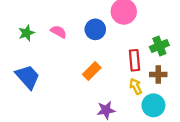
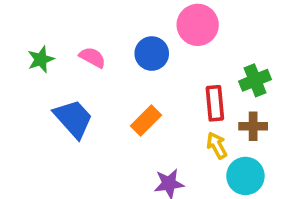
blue trapezoid: (28, 77) -> (73, 119), moved

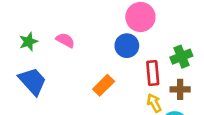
blue circle: (152, 54) -> (127, 46), moved
blue trapezoid: (73, 119) -> (33, 81), moved

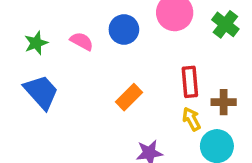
blue circle: (127, 46) -> (124, 29), moved
green cross: (181, 57) -> (225, 24), moved, turned -30

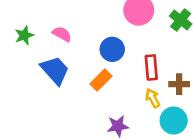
blue circle: (124, 29) -> (112, 49), moved
blue trapezoid: (41, 92) -> (55, 70), moved

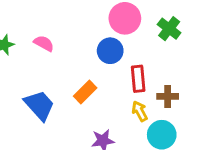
blue circle: (112, 49) -> (110, 51), moved
blue trapezoid: (55, 70) -> (39, 105), moved

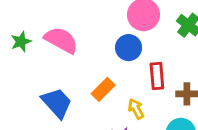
pink semicircle: (44, 43) -> (61, 40), size x1.6
yellow arrow: (140, 111) -> (136, 109), moved

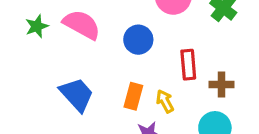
blue circle: (129, 48) -> (138, 40), moved
orange rectangle: (103, 89) -> (133, 96), moved, turned -30

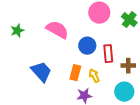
pink semicircle: (82, 25) -> (57, 30), moved
blue circle: (138, 40) -> (87, 46), moved

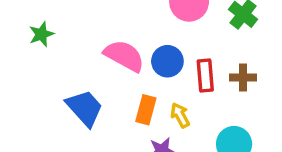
pink semicircle: (57, 30) -> (124, 56), moved
brown cross: (128, 66) -> (243, 77), moved

